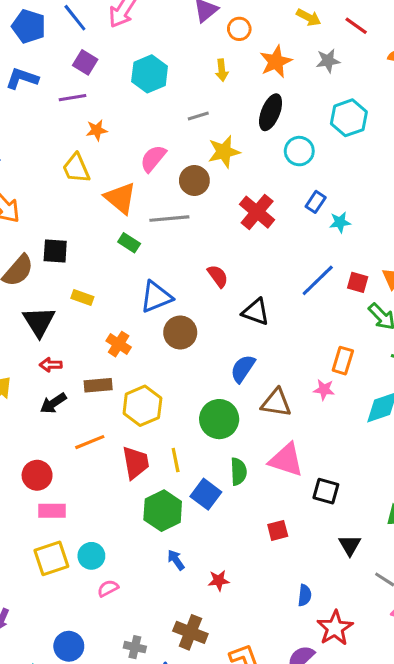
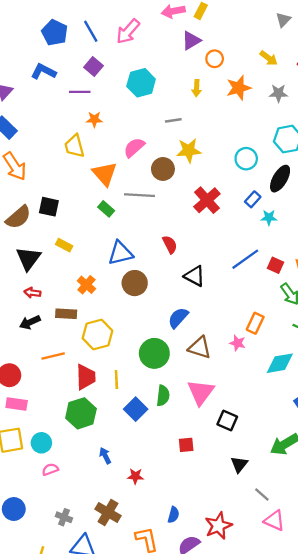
black ellipse: (271, 112) -> (280, 179), moved
pink triangle: (286, 460) -> (201, 392), turned 40
green hexagon: (163, 511) -> (81, 413), moved
blue semicircle: (305, 595) -> (173, 515), moved

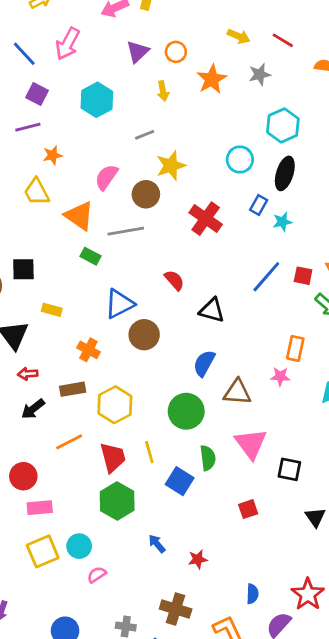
purple triangle: (191, 41) -> (138, 52), moved

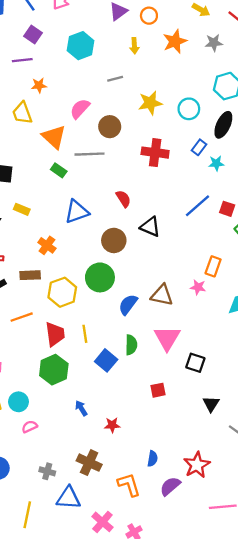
yellow star: (171, 166) -> (150, 103), moved
red cross: (206, 219) -> (155, 153), turned -35
brown circle: (144, 335) -> (114, 240), moved
blue semicircle: (204, 363) -> (128, 304), moved
green circle: (186, 411) -> (100, 277), moved

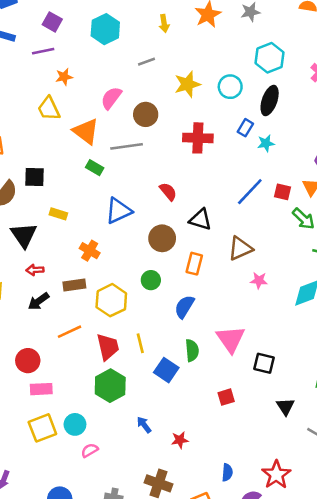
orange rectangle: (213, 266) -> (194, 264), moved
green circle: (100, 277) -> (151, 280), size x0.6
brown triangle: (162, 295) -> (240, 248), moved, turned -30

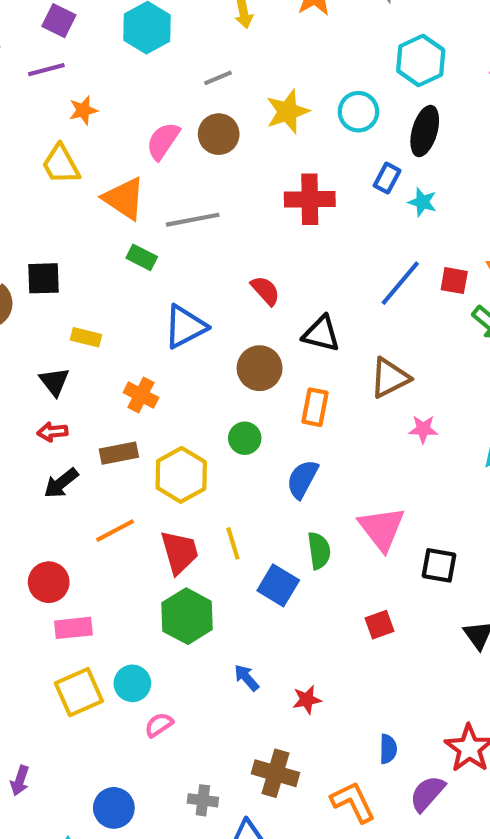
brown circle: (146, 114) -> (219, 134), moved
cyan star: (266, 143) -> (422, 202), turned 30
black triangle: (24, 235) -> (54, 382), moved, size x0.7

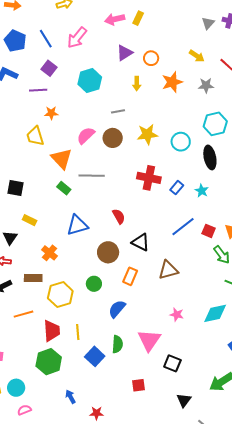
black ellipse: (425, 131) -> (210, 157), turned -40
blue rectangle: (387, 178) -> (177, 188), moved
pink star: (423, 429) -> (177, 315), moved

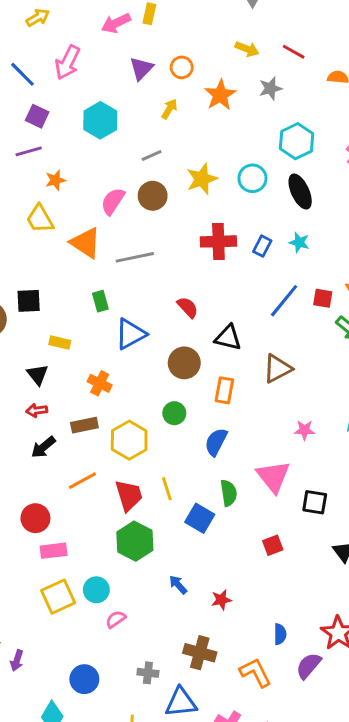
yellow arrow: (137, 84) -> (169, 109), turned -136
green rectangle: (64, 188) -> (100, 301), moved, turned 48

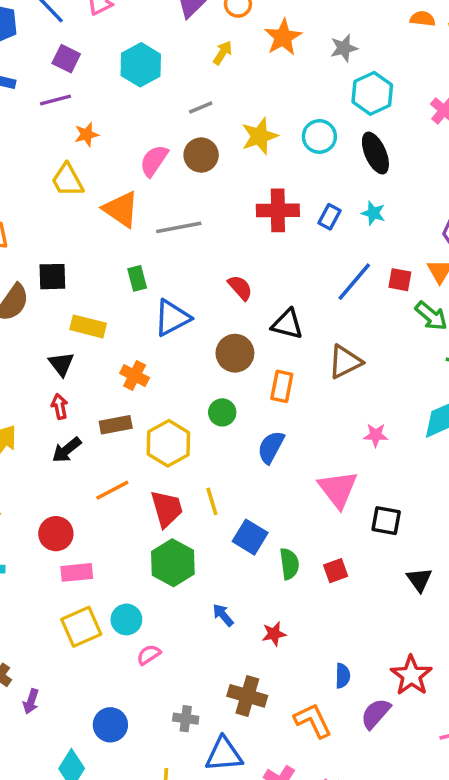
gray star: (270, 88) -> (344, 48), moved
yellow rectangle: (60, 342) -> (88, 326), size x1.4
red arrow: (37, 411) -> (60, 406), turned 84
green semicircle: (229, 493) -> (289, 564), moved

